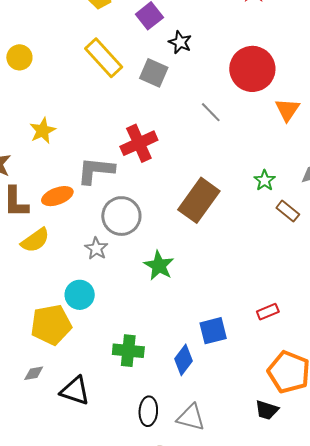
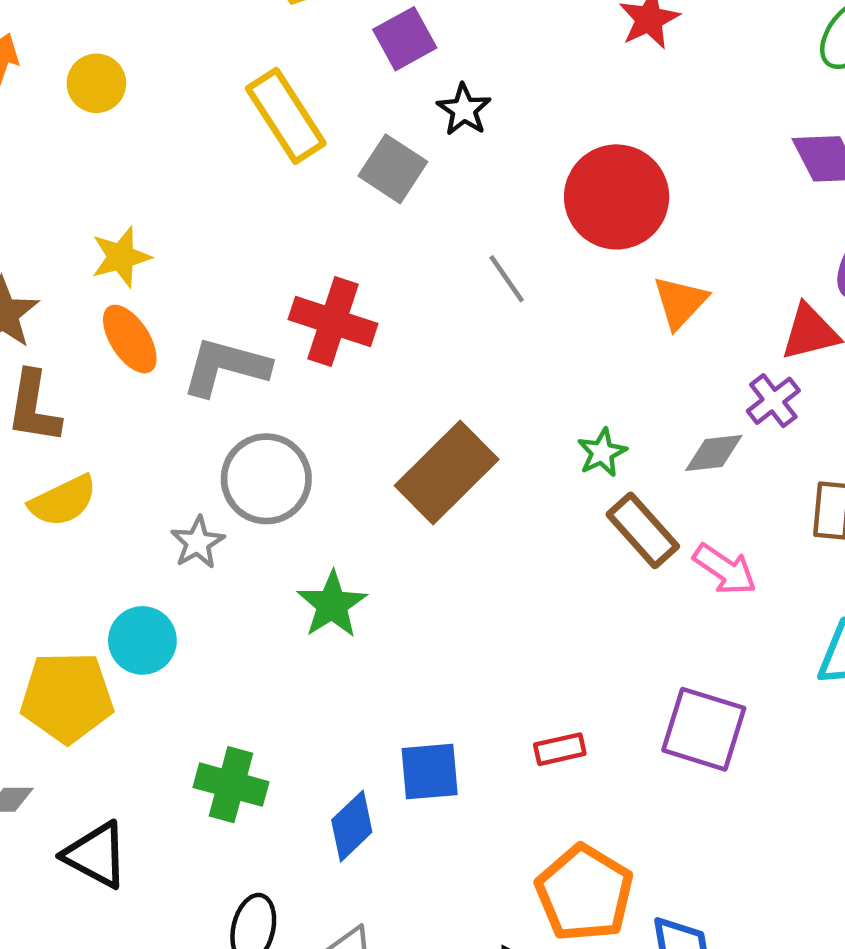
red cross: (139, 143) -> (333, 322), turned 33
orange ellipse: (57, 196) -> (130, 339), moved, turned 68
brown rectangle: (288, 211) -> (643, 530), size x1.4

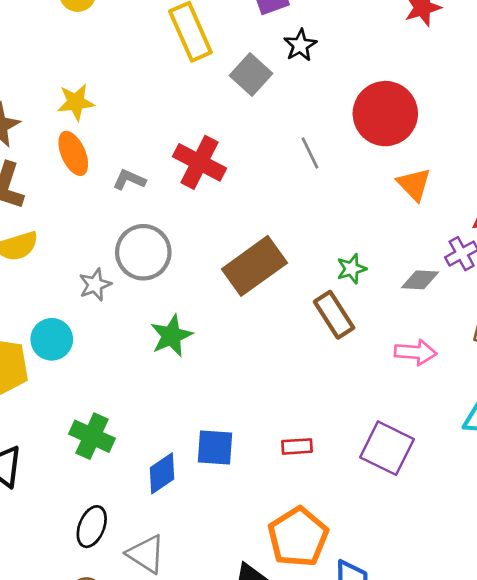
orange triangle: (680, 302) -> (414, 184), turned -36
gray L-shape: (226, 367) -> (129, 180), size x0.6
brown rectangle: (643, 530) -> (334, 315), moved
pink arrow: (725, 569) -> (415, 352), turned -39

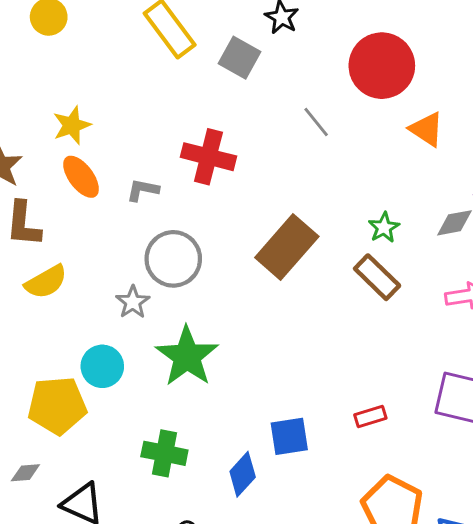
green star: (171, 336) -> (187, 356), moved, size x1.4

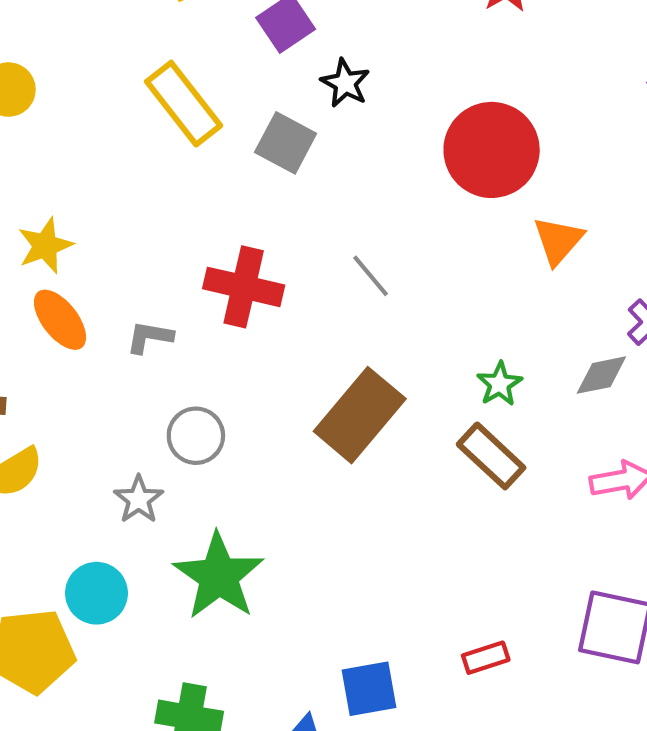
gray line: (316, 122) -> (371, 276), moved
orange triangle: (427, 129) -> (558, 241), turned 39
gray circle: (173, 259) -> (196, 436), size x0.7

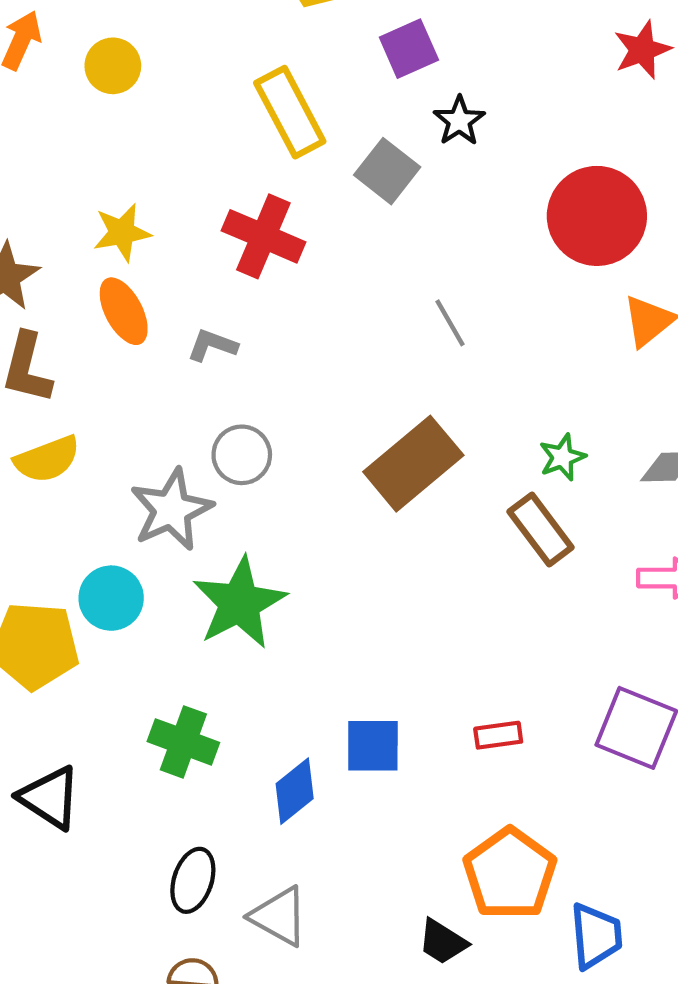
red cross: (244, 287) -> (263, 236), moved
gray star: (139, 499) -> (171, 510), size x1.6

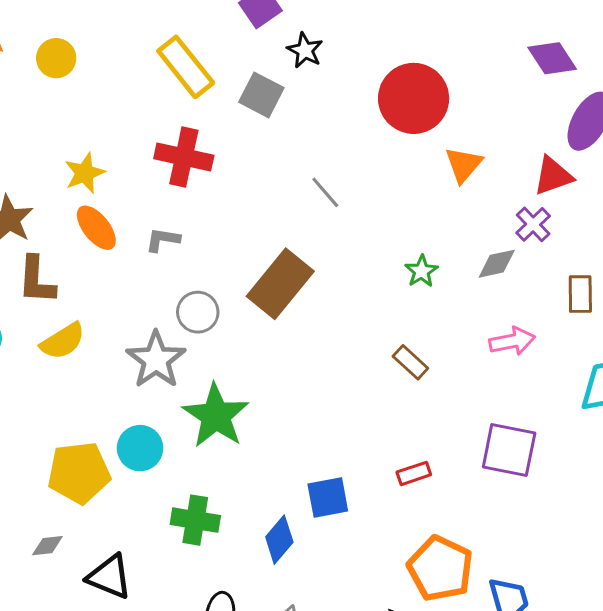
brown rectangle: (413, 464) -> (280, 284), moved
brown rectangle: (541, 529) -> (410, 362), moved, size x0.7
cyan circle: (111, 598) -> (140, 448), moved

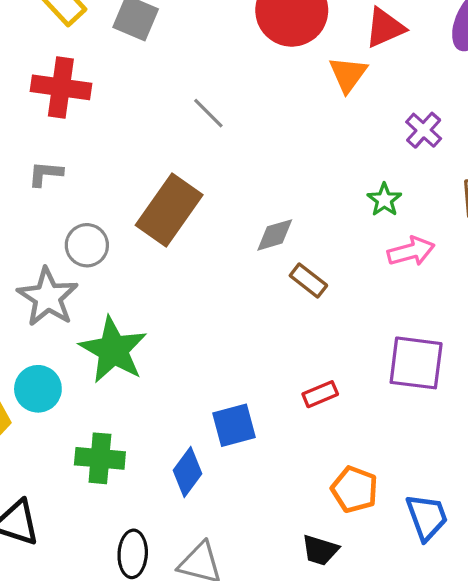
red triangle: (553, 176) -> (385, 28), moved
gray diamond: (497, 264) -> (275, 235), moved
green star: (422, 271) -> (384, 200), moved
orange pentagon: (440, 568) -> (355, 489), size x0.7

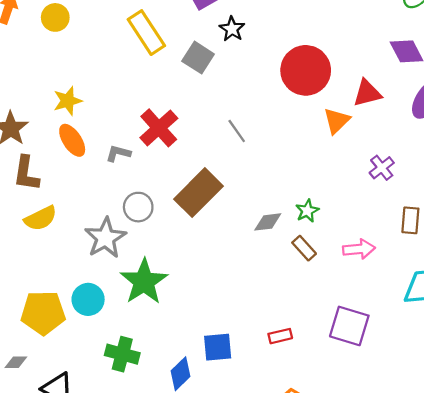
red cross: (61, 87) -> (159, 128), moved, turned 30
green star: (384, 200) -> (307, 211), moved
brown rectangle: (308, 281) -> (304, 248), moved

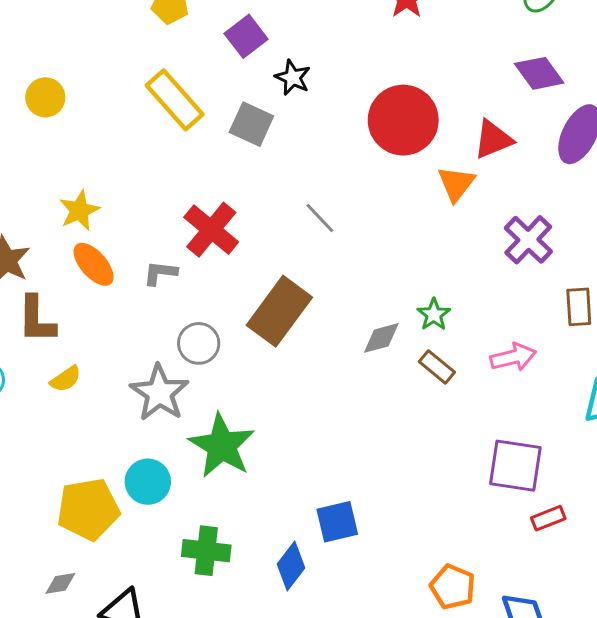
purple cross: (382, 168) -> (528, 240), size x1.4
yellow semicircle: (41, 218) -> (66, 379), size x0.7
red rectangle: (280, 336) -> (548, 518), moved

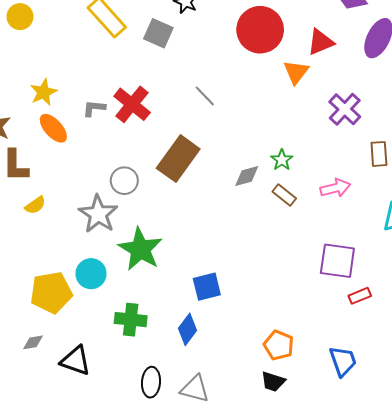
gray L-shape: (160, 273) -> (94, 108), moved
blue square: (337, 522) -> (207, 287), moved
orange pentagon: (453, 587) -> (279, 345), moved

